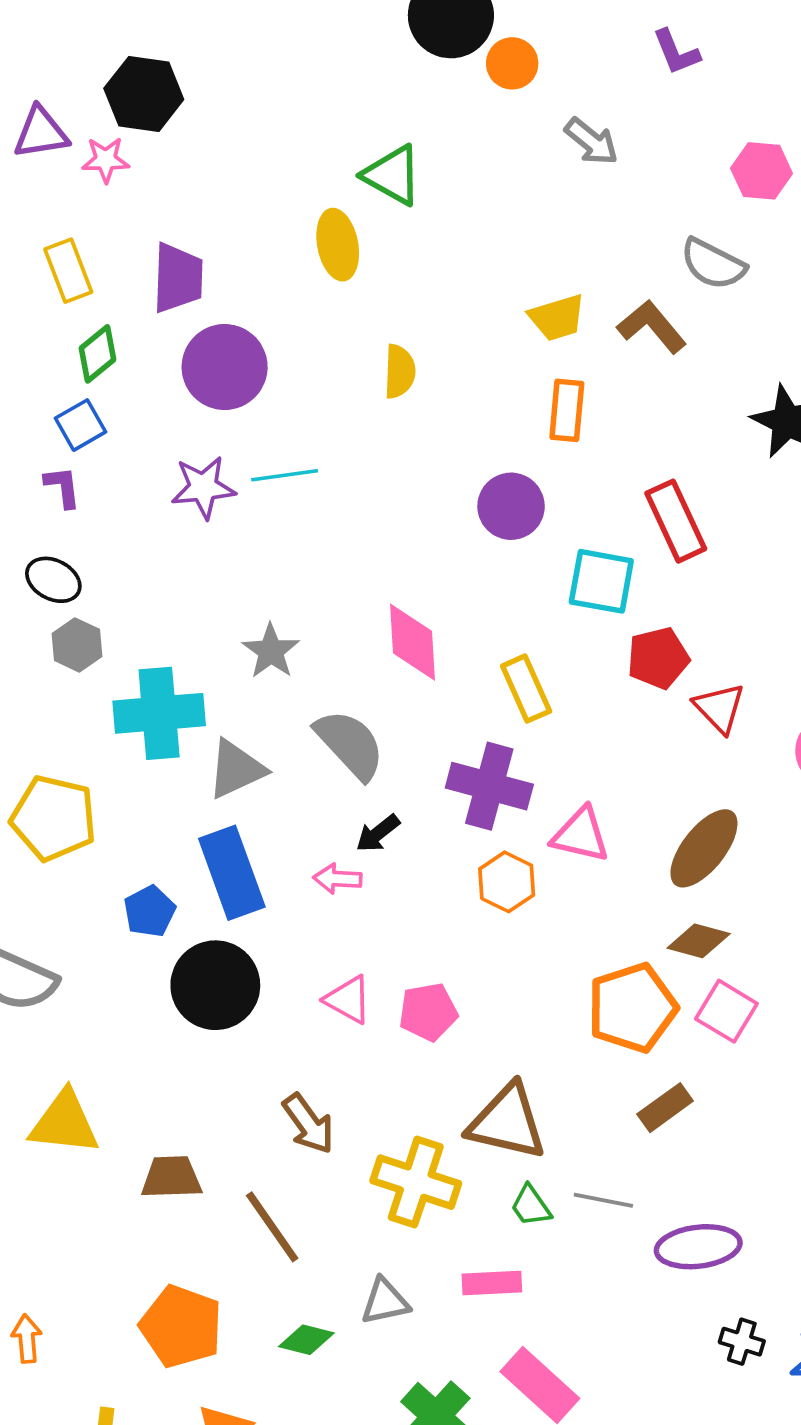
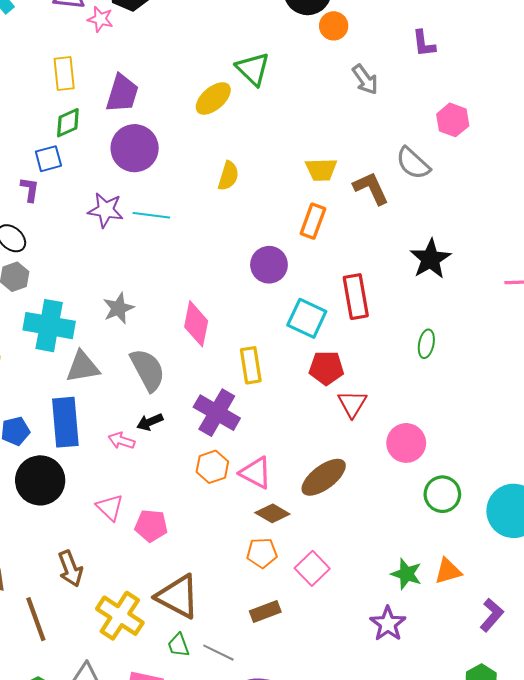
yellow ellipse: (338, 245) -> (213, 98), turned 45
pink triangle: (581, 835) -> (256, 473), moved
brown diamond: (699, 941) -> (272, 513), moved
orange pentagon: (632, 1008) -> (262, 553), size x0.6

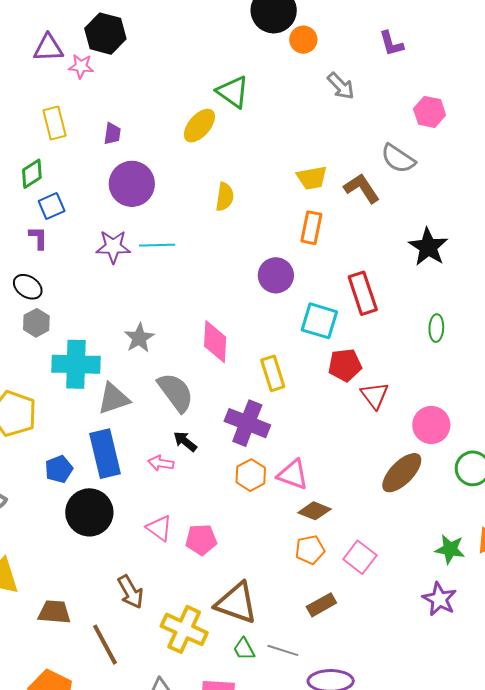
purple trapezoid: (122, 93) -> (112, 134), size x0.6
green diamond: (68, 123) -> (32, 174), moved
black arrow: (150, 422) -> (185, 441), turned 70
brown ellipse: (324, 477) -> (402, 473), moved

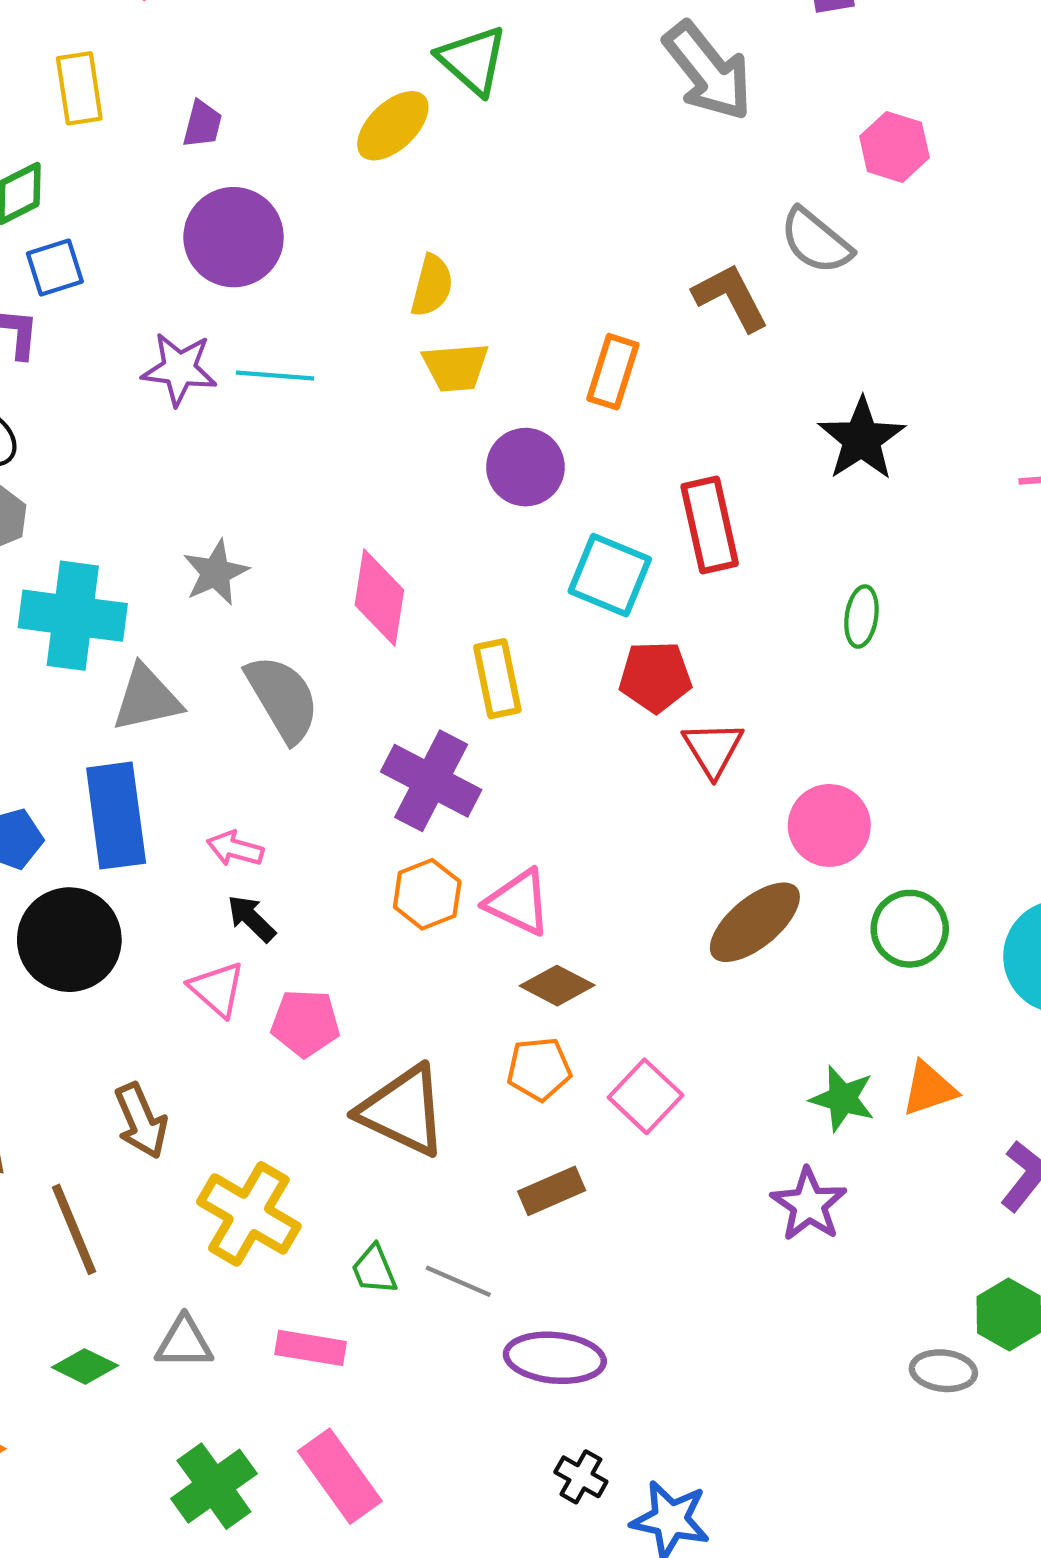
gray arrow: (341, 86) -> (708, 71), size x1.6
yellow trapezoid: (312, 178) -> (456, 367), moved
black arrow: (185, 441) -> (251, 918), moved
brown triangle: (236, 603) -> (403, 1111), moved

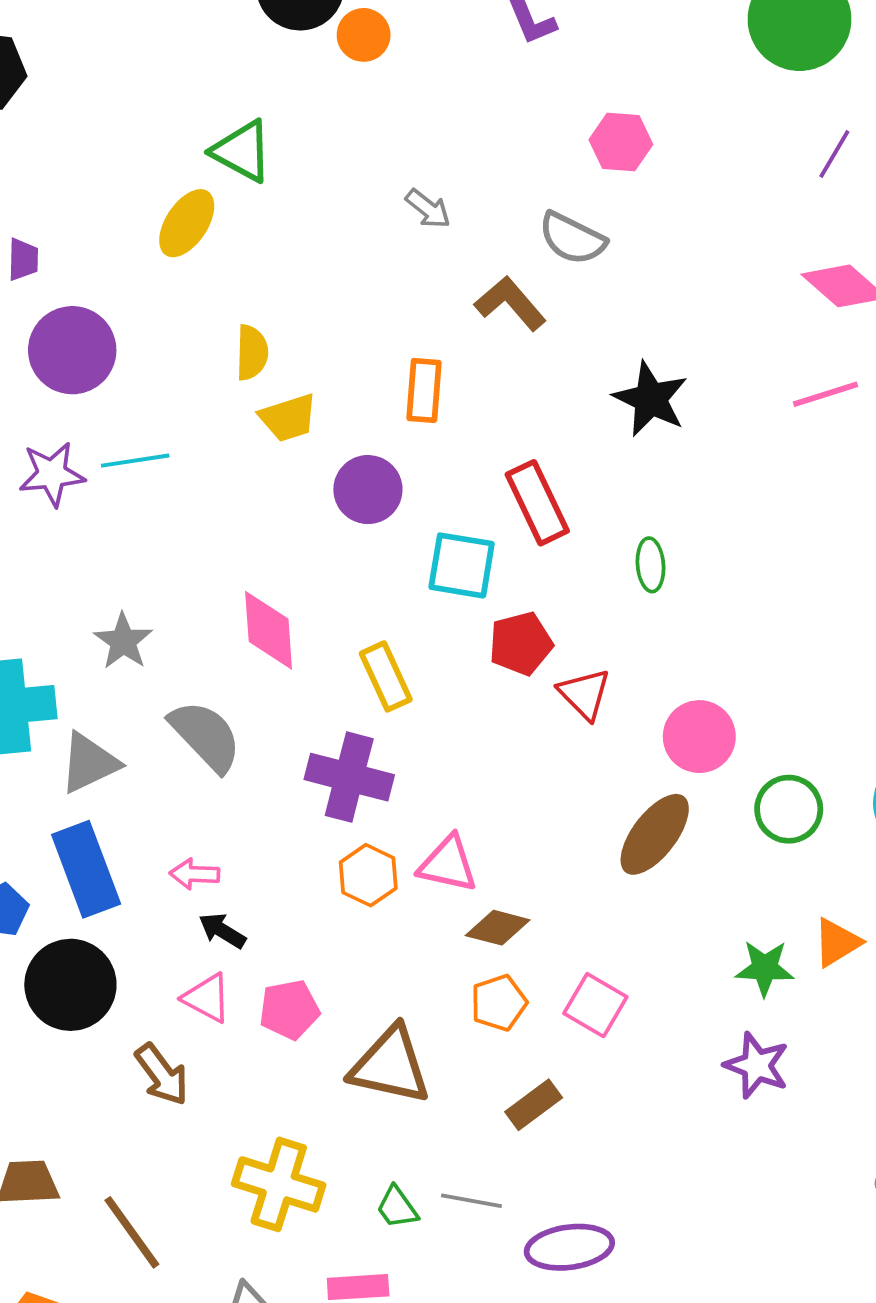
gray arrow: (708, 71) -> (428, 209), moved, size x0.5
green ellipse: (861, 617) -> (651, 565), moved
brown arrow: (141, 1121) -> (162, 1075), moved

